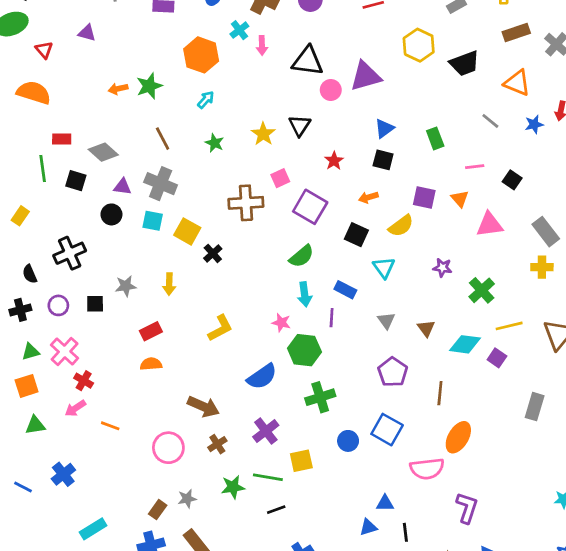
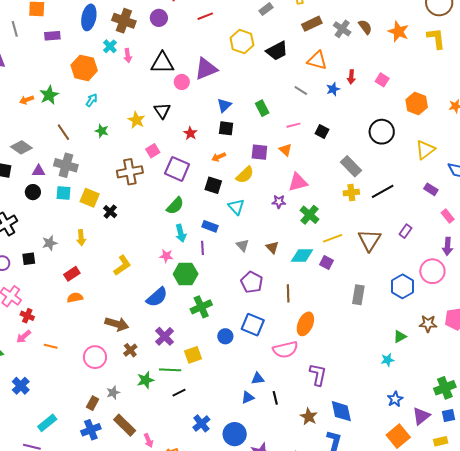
pink triangle: (490, 225) -> (298, 182), moved

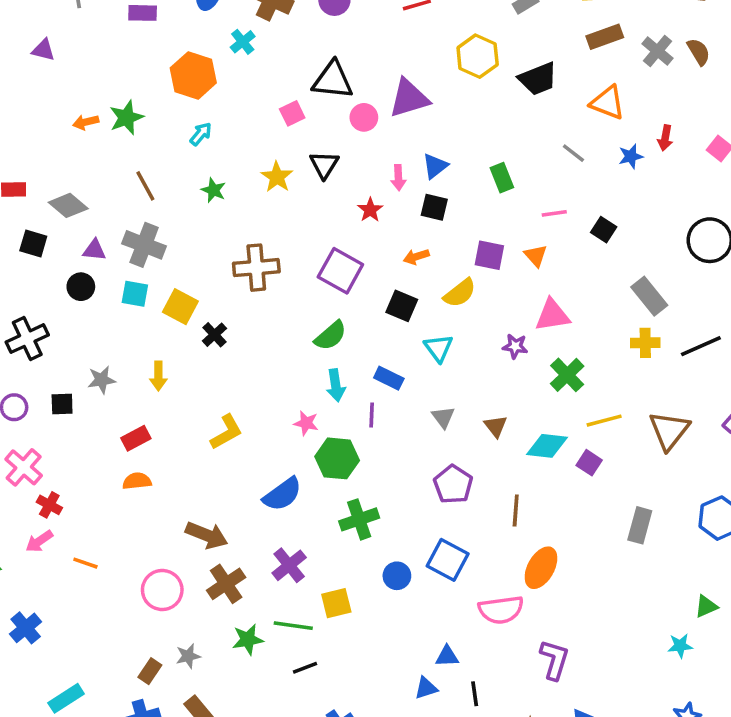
pink arrow: (128, 56) -> (398, 178), moved
pink square: (153, 151) -> (292, 113), moved
brown cross: (130, 350) -> (226, 584), size x1.5

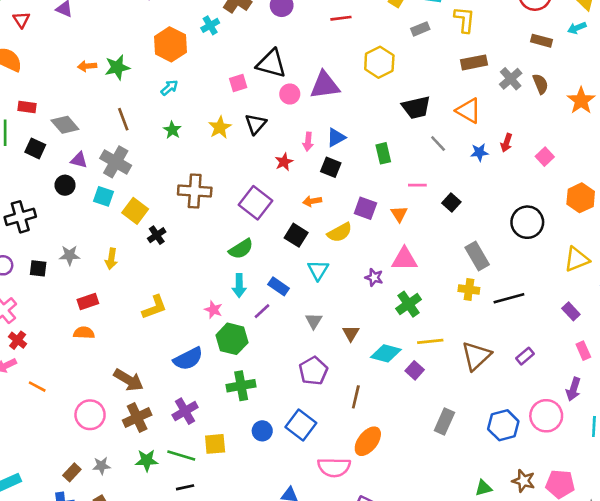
black trapezoid: (538, 79) -> (416, 107), moved
purple line: (372, 415) -> (262, 311), turned 36

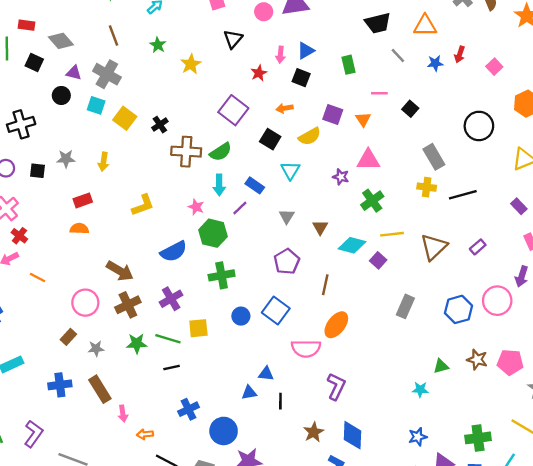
orange triangle: (468, 111) -> (425, 26), turned -30
yellow star: (220, 127) -> (191, 64), moved
brown cross: (195, 191) -> (186, 152), moved
black cross: (157, 235) -> (160, 125), moved
brown rectangle: (72, 472) -> (68, 337), moved

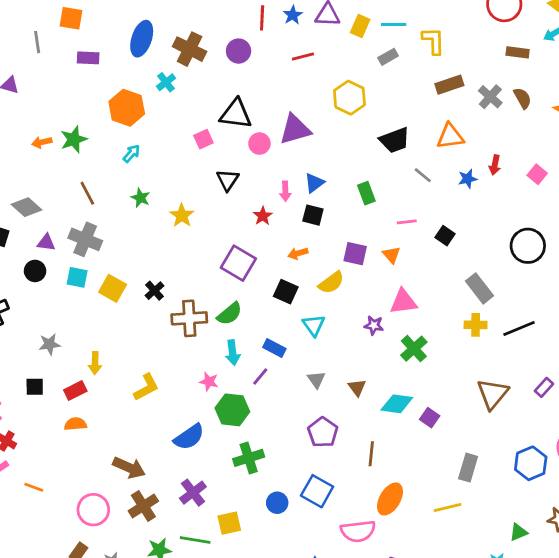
yellow arrow: (104, 162) -> (95, 363), moved
black square: (38, 171) -> (35, 387), moved
yellow line: (392, 234) -> (448, 508), moved

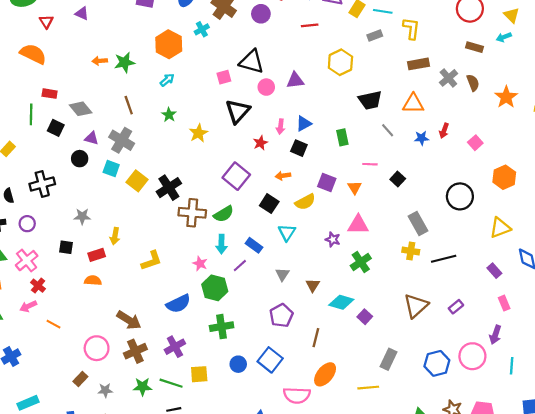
purple triangle: (295, 129) -> (295, 80), size x0.7
black triangle: (228, 180) -> (238, 111), size x1.4
black cross: (155, 291) -> (169, 188), size x1.6

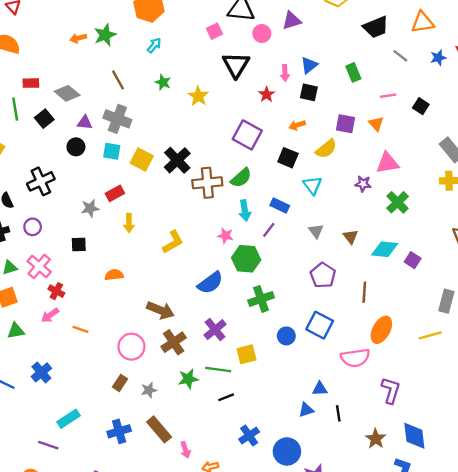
black square: (56, 128) -> (44, 119), turned 35
red rectangle: (97, 255) -> (115, 193), moved

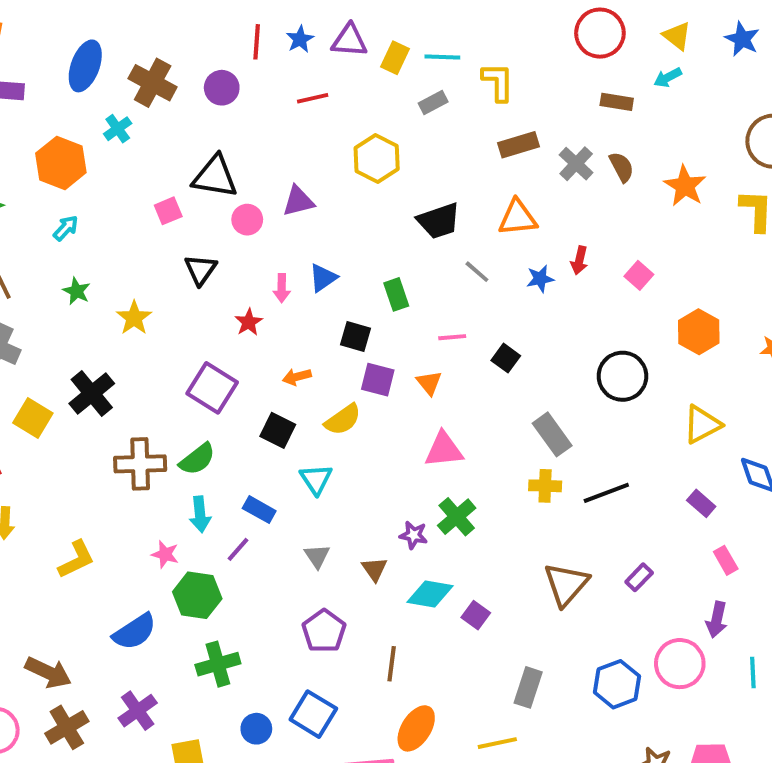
black triangle: (236, 65) -> (201, 270), size x0.7
black square: (309, 92) -> (355, 337), moved
black cross: (177, 160) -> (92, 393), moved
purple star: (363, 184) -> (413, 535), moved

